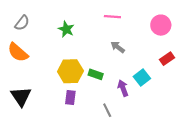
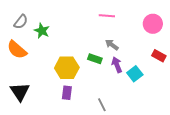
green star: (66, 29) -> (42, 31), moved
red rectangle: (167, 59) -> (159, 56), turned 64
green rectangle: (96, 74) -> (95, 59), moved
purple arrow: (123, 88) -> (117, 65), moved

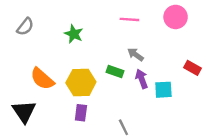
pink circle: (153, 24) -> (176, 17), moved
green star: (42, 31) -> (74, 34), moved
orange semicircle: (17, 50) -> (42, 79), moved
cyan square: (135, 74) -> (163, 90), turned 35

